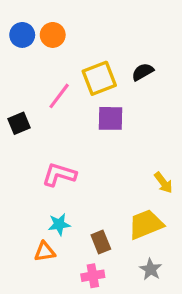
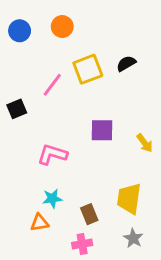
orange circle: (53, 35) -> (62, 27), moved
purple square: (110, 118) -> (102, 130), moved
yellow arrow: (163, 183) -> (145, 143), moved
yellow trapezoid: (146, 224) -> (129, 198), turned -60

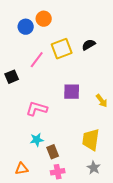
blue circle: (20, 31) -> (26, 27), moved
brown rectangle: (89, 214) -> (53, 152), moved
orange triangle: (39, 223) -> (22, 169), moved

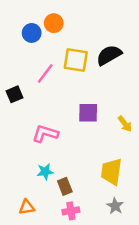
black semicircle: (89, 45) -> (109, 55), size x1.5
yellow square: (62, 49) -> (76, 60), turned 30

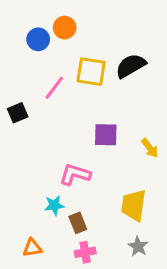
pink L-shape: (45, 134) -> (75, 174), moved

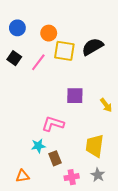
orange circle: (65, 28) -> (49, 33), moved
blue circle: (38, 39) -> (17, 28), moved
black square: (18, 113) -> (14, 58), moved, turned -32
pink cross: (85, 252) -> (72, 177), moved

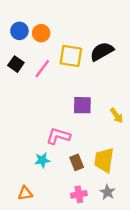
orange circle: (49, 33) -> (41, 33), moved
brown rectangle: (55, 158) -> (77, 162), moved

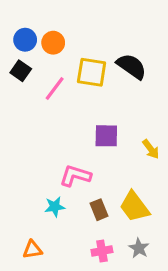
black semicircle: (102, 51) -> (131, 66), turned 65
black square: (16, 64) -> (21, 71), moved
yellow trapezoid: (104, 160) -> (134, 207), turned -45

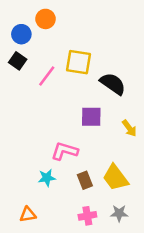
orange circle: (53, 43) -> (46, 19), moved
black semicircle: (131, 66) -> (113, 84), moved
gray star: (139, 248) -> (119, 213), turned -30

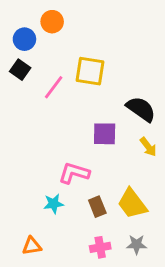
black semicircle: (113, 84) -> (141, 109), moved

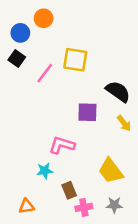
brown rectangle: (97, 207) -> (69, 190), moved

